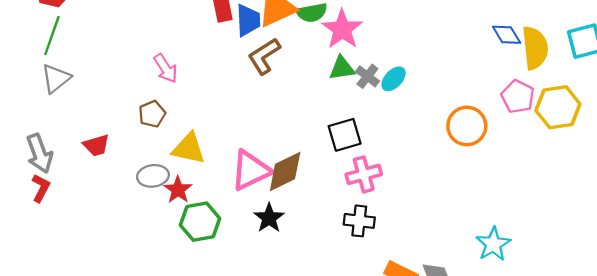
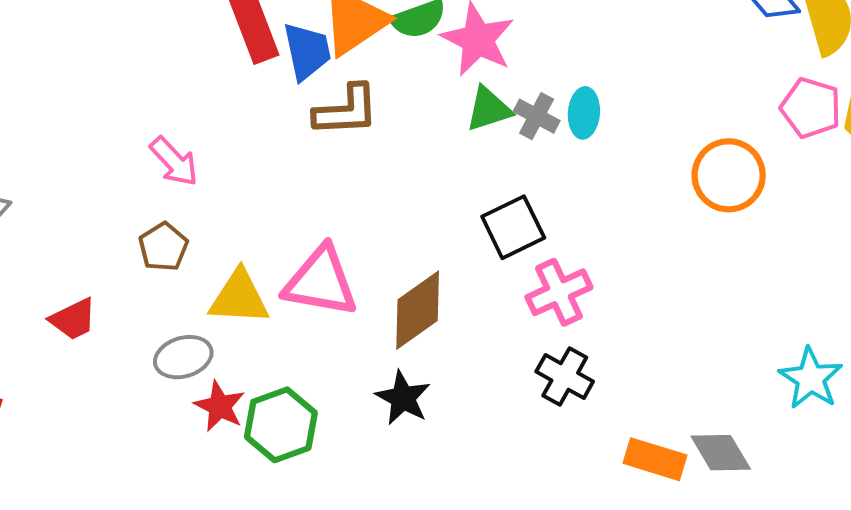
brown L-shape: (264, 56) -> (346, 111), turned -141
cyan ellipse: (394, 79) -> (584, 113), turned -30
pink triangle: (251, 170) -> (321, 282), moved, turned 45
red star: (178, 190) -> (220, 406), moved
black cross: (359, 221) -> (565, 377), turned 32

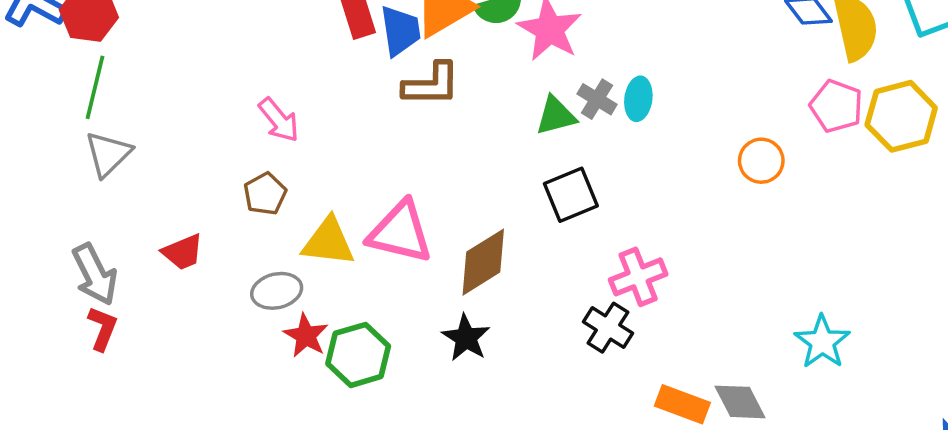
green triangle: (489, 109) -> (556, 116), moved
orange circle: (729, 175) -> (761, 161), size x0.7
pink cross: (559, 292) -> (638, 277), moved

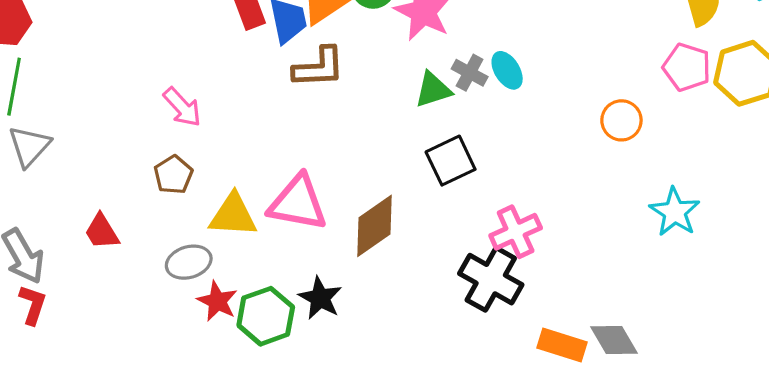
cyan ellipse: (638, 99) -> (507, 70), turned -36
red trapezoid: (183, 252) -> (102, 232), turned 84
black cross: (608, 328) -> (491, 279), size x1.4
black star: (466, 338) -> (320, 298), moved
cyan star: (822, 342) -> (675, 212), moved

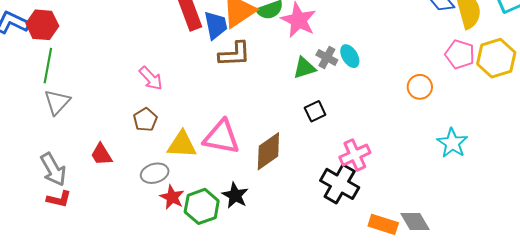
black square: (451, 161) -> (315, 111), size x0.7
red L-shape: (33, 305) -> (59, 199), turned 85

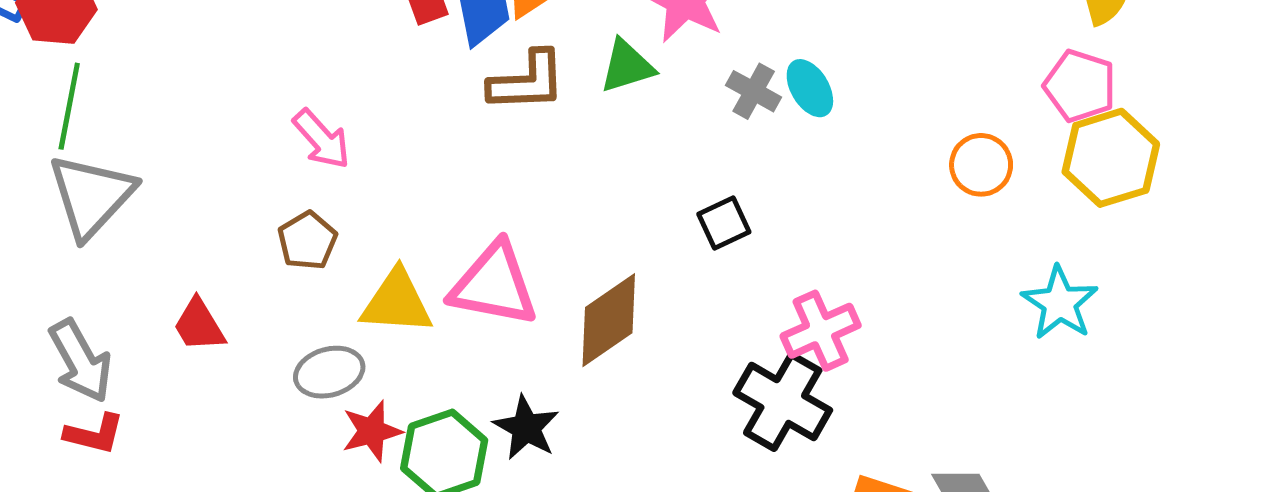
yellow hexagon: (496, 58) -> (1111, 158), moved
green triangle: (304, 68) -> (627, 66), moved
gray triangle: (57, 102) -> (91, 196), size x1.4
red star: (172, 197) -> (372, 431), turned 30

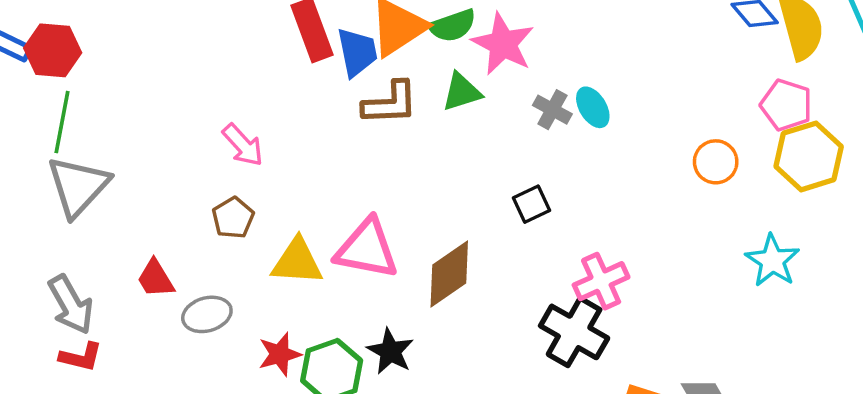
gray ellipse: (329, 372) -> (207, 314), moved

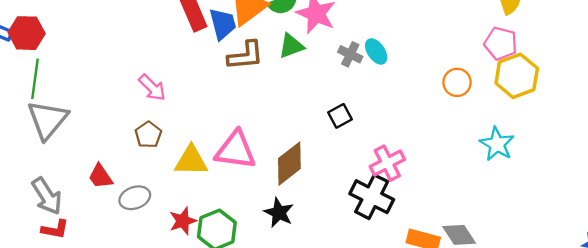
black star: (390, 351) -> (279, 213), moved

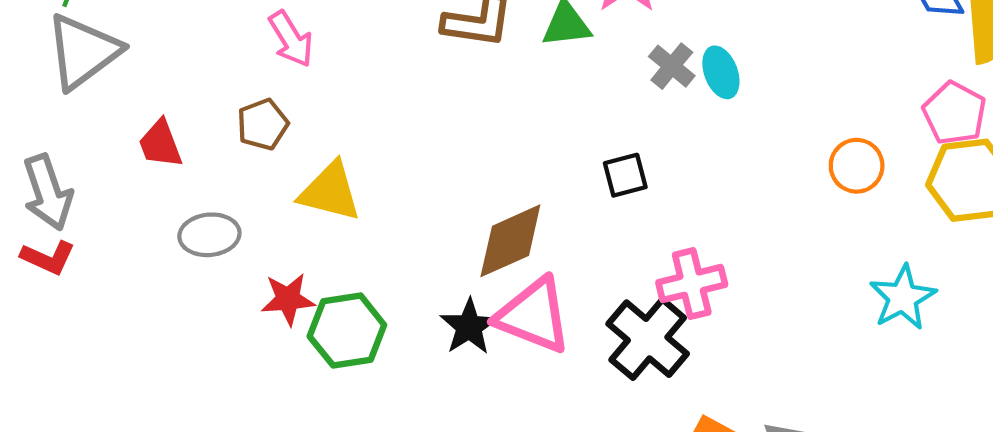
pink triangle: (235, 150) -> (533, 315), moved
red trapezoid: (100, 176) -> (160, 144), moved

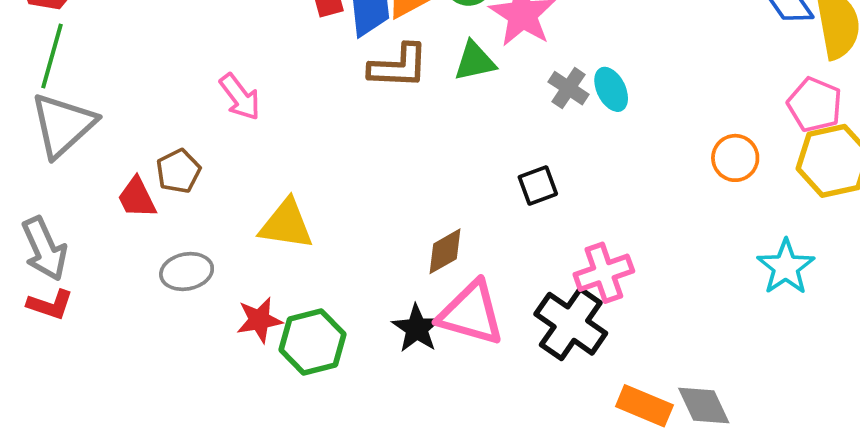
brown pentagon: (263, 124) -> (178, 171), moved
brown diamond: (510, 241) -> (445, 251), size x0.7

